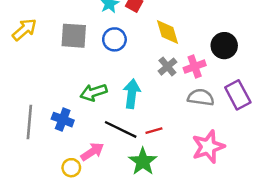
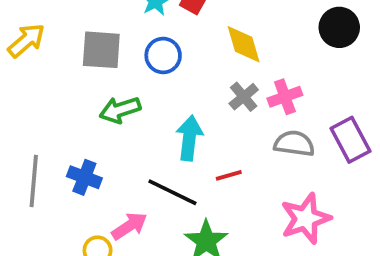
black circle: (224, 46) -> (339, 27), moved
green arrow: (93, 92) -> (120, 110), moved
red line: (154, 131) -> (229, 175), moved

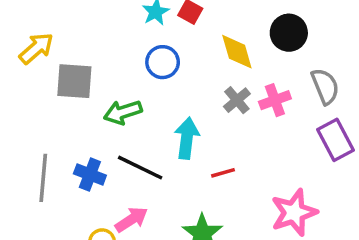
black circle: (339, 27) -> (289, 33), moved
gray square: (101, 50) -> (74, 81), moved
gray semicircle: (294, 144) -> (325, 86), moved, turned 60
black line: (172, 192) -> (140, 168), moved

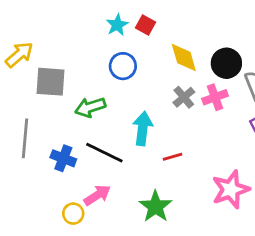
black circle: (289, 33) -> (226, 63), moved
gray line: (43, 178) -> (25, 138), moved

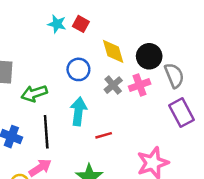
cyan star: (117, 25) -> (57, 24), turned -30
blue circle: (123, 66) -> (78, 69), moved
black line: (104, 153) -> (46, 132), turned 60

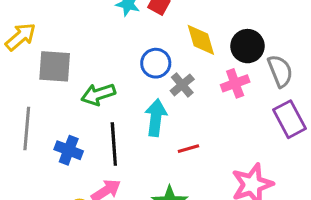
gray cross: (113, 85) -> (182, 85), moved

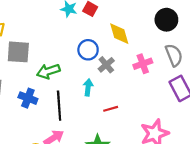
black circle: (247, 46) -> (166, 20), moved
cyan arrow: (156, 118) -> (88, 87), size x0.7
blue cross: (69, 150) -> (28, 98), moved

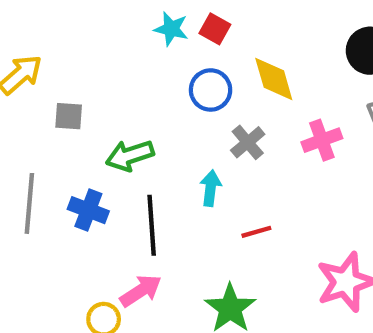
blue circle: (88, 50) -> (211, 90), moved
gray square: (18, 52) -> (69, 116), size x0.6

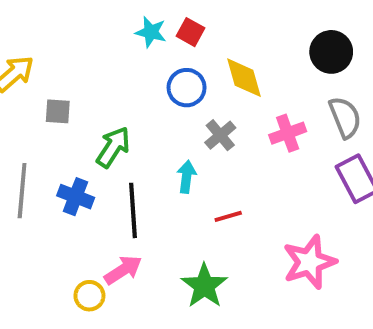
green arrow: (130, 155) -> (113, 147), turned 141

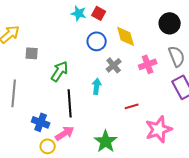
blue cross: (76, 197) -> (41, 122), moved
red line: (228, 216) -> (132, 106), moved

